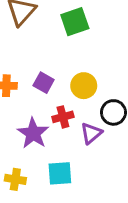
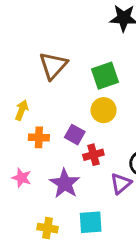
yellow circle: (84, 86) -> (104, 110), moved
red cross: (63, 117) -> (93, 155), moved

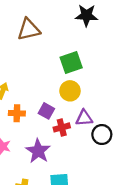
brown triangle: (53, 66) -> (29, 29), moved, turned 35
purple triangle: (121, 183) -> (84, 118), moved, turned 36

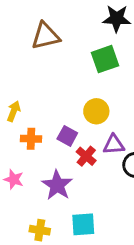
green square: (71, 63) -> (105, 59), moved
red cross: (62, 127) -> (86, 156), turned -35

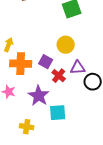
orange cross: (31, 139) -> (21, 64), size x1.5
cyan square: (83, 224) -> (58, 113), moved

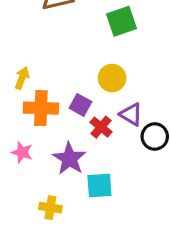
purple triangle: (78, 68) -> (131, 114), turned 35

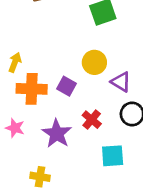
purple triangle: (131, 114) -> (121, 82), moved
red cross: (101, 127) -> (92, 120), moved
cyan square: (99, 186) -> (113, 156), moved

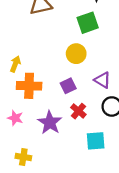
yellow circle: (94, 62) -> (76, 54), moved
purple square: (67, 86) -> (68, 86), moved, turned 35
yellow cross: (40, 177) -> (23, 157), moved

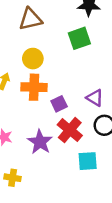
yellow circle: (76, 54) -> (33, 59), moved
orange cross: (29, 86) -> (34, 87), moved
red cross: (78, 111) -> (70, 130), size x1.5

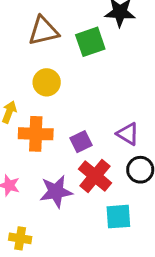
green square: (79, 38) -> (90, 42), moved
orange cross: (34, 87) -> (36, 134), moved
purple star: (40, 142) -> (56, 192), turned 30

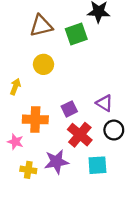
orange cross: (36, 134) -> (35, 119), moved
purple star: (56, 192) -> (56, 162), moved
yellow cross: (20, 238) -> (28, 170), moved

